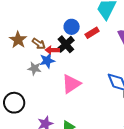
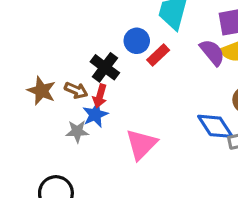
blue circle: (72, 27) -> (137, 41), moved
black cross: (66, 44) -> (105, 67), moved
red arrow: (52, 50) -> (100, 96), turned -64

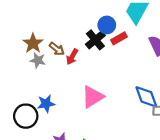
black cross: (105, 67) -> (95, 40), moved
blue star: (95, 115) -> (46, 104), moved
gray star: (77, 131) -> (38, 60), moved

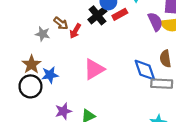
brown star: (33, 43) -> (32, 64), moved

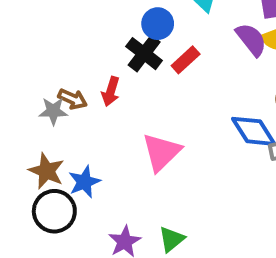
red rectangle: (120, 14) -> (186, 60), moved
brown arrow: (61, 23) -> (73, 99), moved

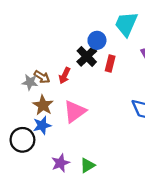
red rectangle: (186, 60) -> (110, 63), turned -42
pink triangle: (161, 152) -> (75, 111), moved
brown star: (47, 171) -> (43, 105), moved

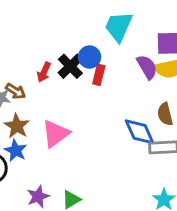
blue circle: (97, 40) -> (90, 57), moved
red arrow: (65, 76) -> (44, 72), moved
blue star: (42, 125) -> (16, 151), turned -30

